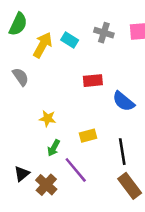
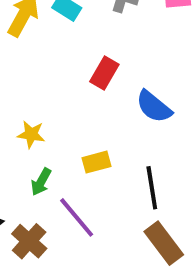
red rectangle: (93, 81) -> (104, 73), turned -54

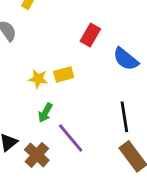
yellow rectangle: (96, 162) -> (64, 75), moved

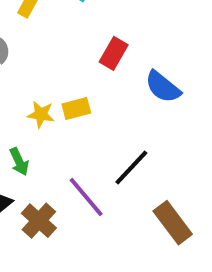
green arrow: (45, 113) -> (19, 162), moved, turned -54
black line: (124, 117) -> (131, 168), moved, turned 52

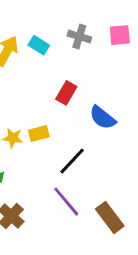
black line: (131, 168) -> (72, 161), moved
purple line: (86, 197) -> (66, 202), moved

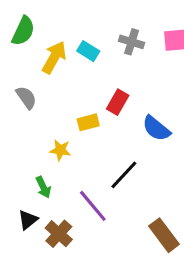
yellow rectangle: (39, 133) -> (88, 122), moved
purple line: (66, 202) -> (93, 206), moved

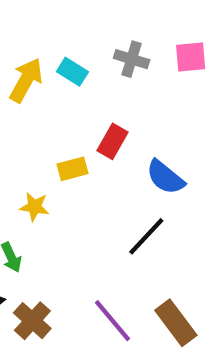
black line: (124, 175) -> (146, 236), moved
purple line: (93, 206) -> (113, 321), moved

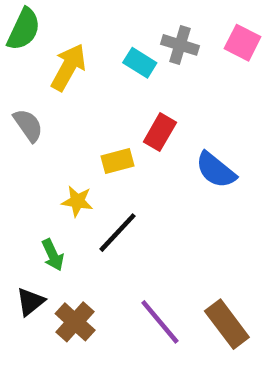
pink square: (191, 57) -> (243, 43), turned 32
cyan rectangle: (72, 72) -> (140, 63), moved
black line: (146, 236) -> (118, 233), moved

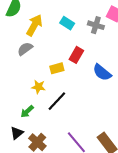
gray cross: (180, 45) -> (96, 25), moved
gray semicircle: (28, 125) -> (25, 49), moved, turned -91
green arrow: (53, 255) -> (27, 111), turned 72

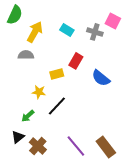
gray semicircle: (25, 49) -> (26, 55), turned 35

